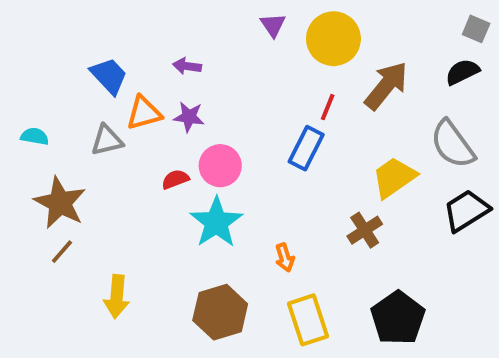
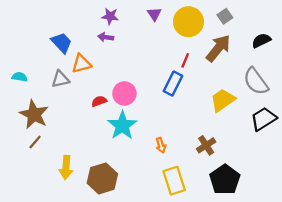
gray square: (476, 29) -> (225, 16), moved, turned 32
purple star: (189, 117) -> (110, 16), moved
brown cross: (365, 230) -> (206, 145), moved
brown hexagon: (220, 312) -> (102, 178), moved

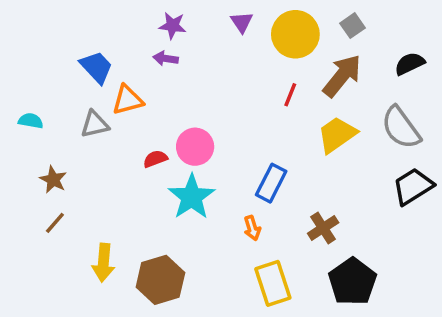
blue rectangle: (173, 84) -> (271, 183), moved
yellow trapezoid: (223, 100) -> (337, 135), moved
brown star: (34, 114) -> (53, 180), size x0.6

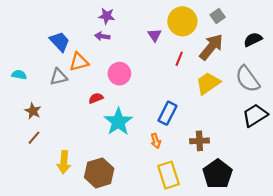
purple triangle: (242, 22) -> (155, 35), moved
pink circle: (195, 147) -> (119, 74), moved
brown cross: (323, 228) -> (199, 141), turned 30

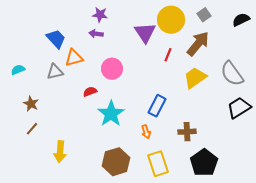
purple triangle: (155, 35) -> (145, 33), size x1.6
black semicircle: (253, 39) -> (241, 20), moved
cyan semicircle: (19, 75) -> (18, 70), turned -32
brown hexagon: (99, 173) -> (116, 162), moved

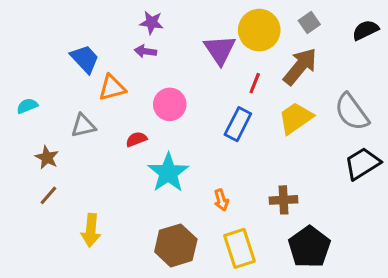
gray triangle: (55, 72) -> (83, 126), moved
blue rectangle: (157, 106) -> (238, 124), moved

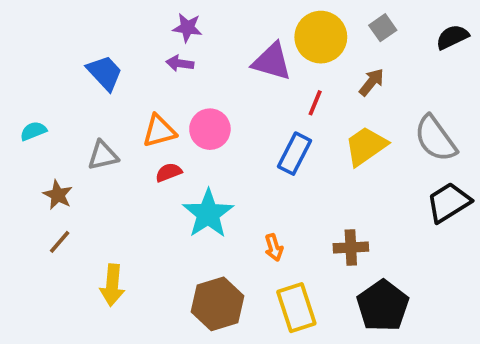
purple triangle: (220, 50) -> (272, 61), turned -40
brown arrow: (300, 66) -> (372, 82), size x0.6
orange triangle: (112, 88) -> (159, 131), moved

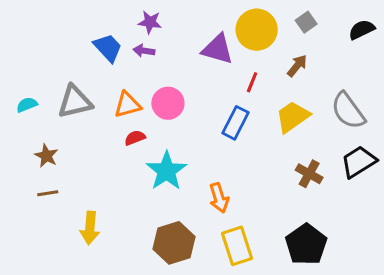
blue trapezoid: (105, 73) -> (108, 48), moved
gray triangle: (103, 155) -> (75, 102), moved, size x1.4
brown line: (60, 242) -> (48, 193), turned 40
orange arrow: (274, 247) -> (219, 198), size x1.4
brown cross: (351, 247) -> (309, 174), moved, turned 32

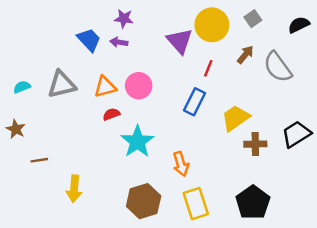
purple triangle: (218, 49) -> (180, 41), turned 32
gray semicircle: (348, 111) -> (278, 67), moved
yellow trapezoid: (293, 117) -> (235, 118), moved
brown star: (46, 156) -> (16, 129), moved
brown cross: (309, 174) -> (255, 144), turned -30

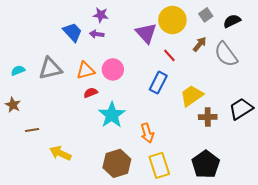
black semicircle: (299, 25) -> (232, 21), moved
red line: (208, 68) -> (169, 55), turned -64
yellow arrow: (74, 189) -> (60, 153), turned 110

